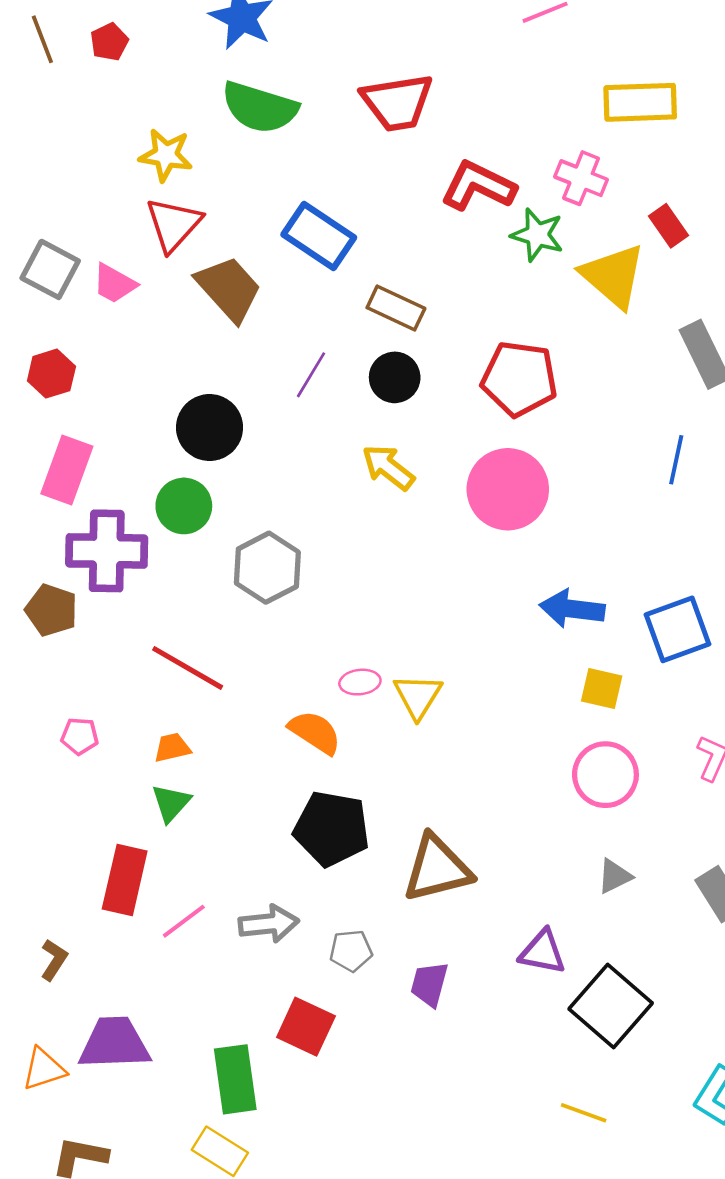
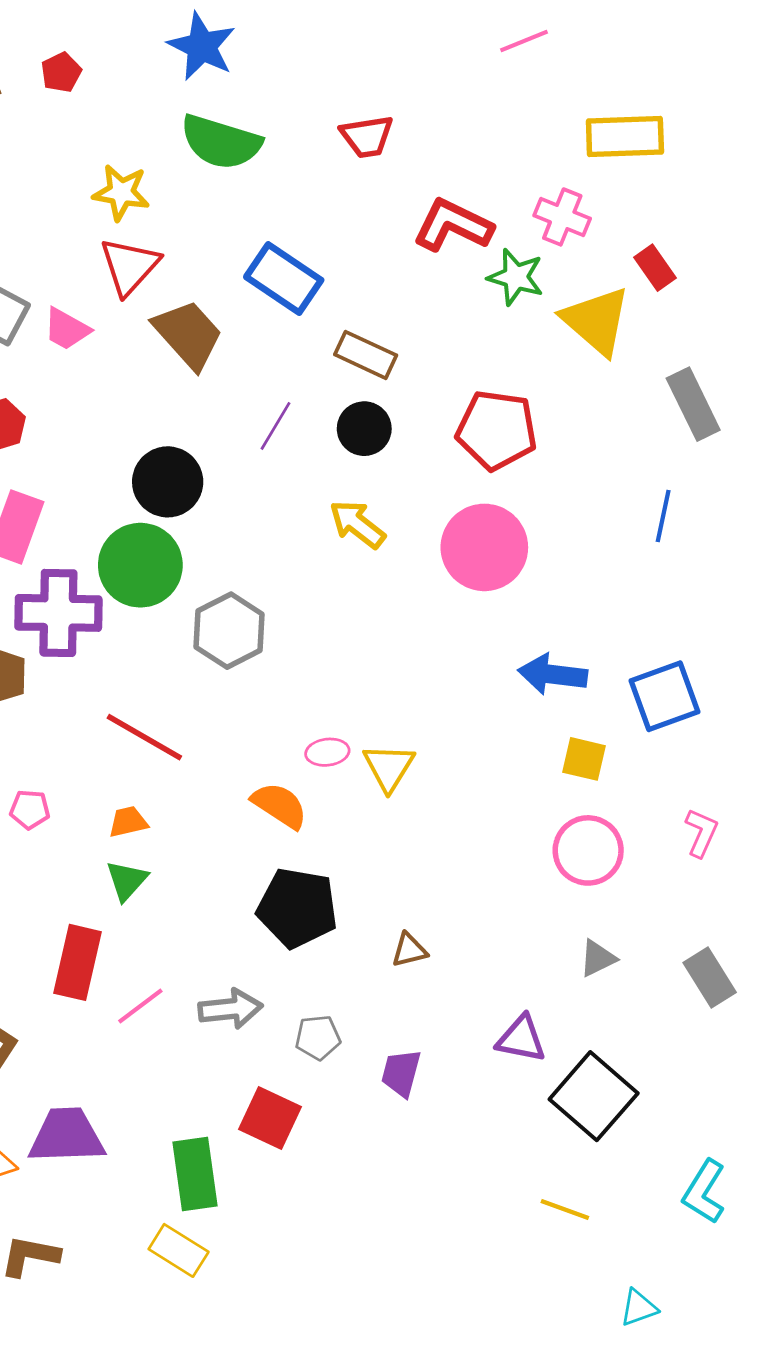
red trapezoid: (397, 102) -> (367, 137), size x0.7
green circle: (184, 506) -> (140, 565), size x1.4
brown triangle: (437, 868) -> (409, 950), size x0.5

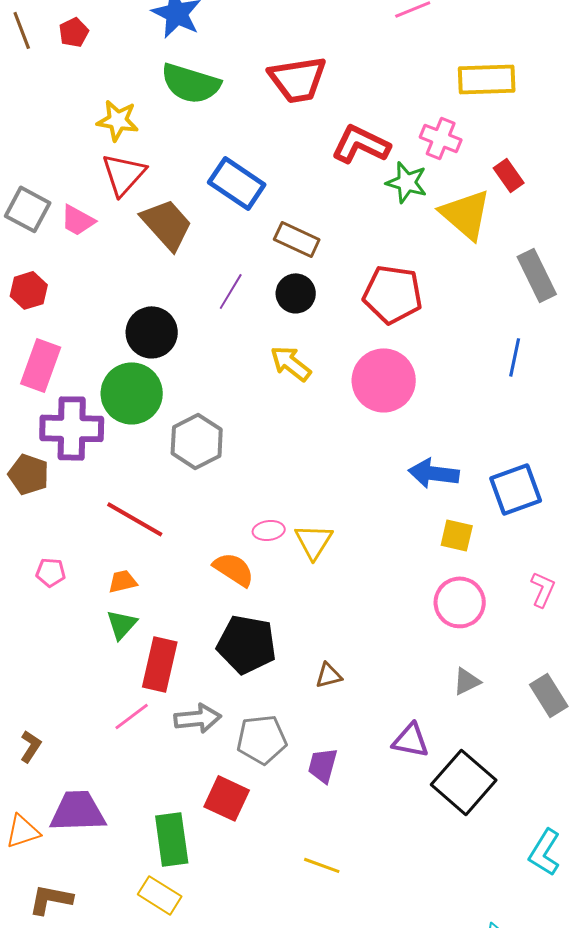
red trapezoid: (367, 137) -> (298, 79), size x1.5
red rectangle: (78, 962) -> (160, 664), moved
gray pentagon: (318, 1037) -> (262, 739), size x1.5
yellow line: (565, 1209) -> (322, 865), moved

